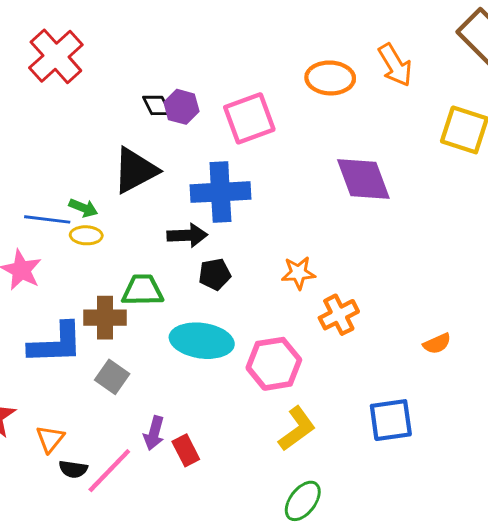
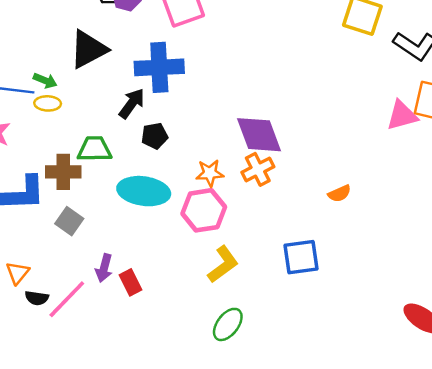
purple diamond: (363, 179) -> (259, 135), moved
black arrow: (187, 235) -> (132, 103), turned -52
orange star: (298, 273) -> (210, 173), moved

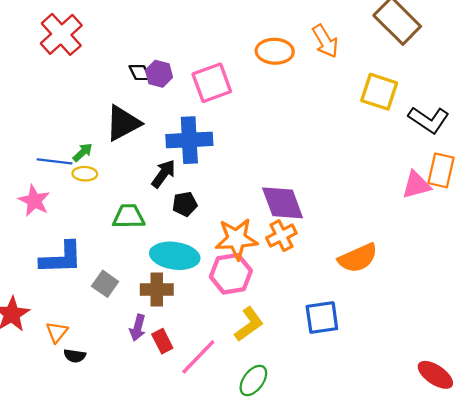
green arrow: (45, 81) -> (83, 152), turned -65
brown cross: (63, 172) -> (157, 289), moved
orange star: (210, 173) -> (237, 239), size x1.6
orange semicircle: (339, 193) -> (358, 258), size x1.8
pink line: (67, 299) -> (198, 357), moved

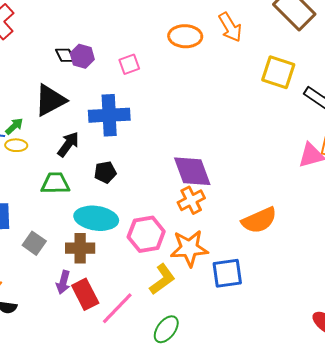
pink square: (212, 83) -> (129, 64), size x0.6
black arrow: (163, 174) -> (68, 144), moved
orange star: (237, 239) -> (189, 248), moved
red rectangle: (162, 341) -> (85, 294), size x1.4

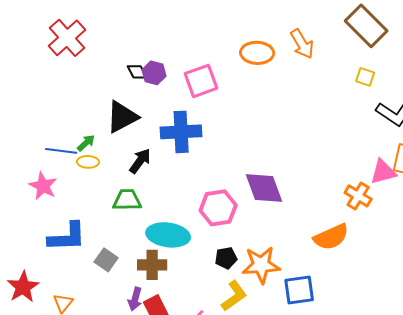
pink square: (129, 64) -> (201, 81), size x1.6
yellow square: (278, 72) -> (365, 77), moved, size x0.6
black pentagon: (105, 172) -> (226, 258), moved
orange cross: (191, 200) -> (358, 196), moved, turned -32
pink hexagon: (146, 234) -> (218, 208), moved

